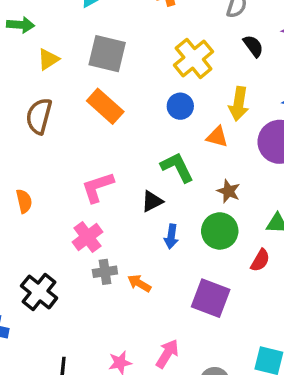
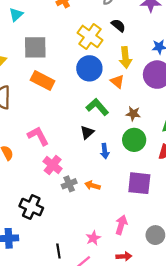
black semicircle: (253, 46) -> (118, 25), moved
blue circle: (180, 106) -> (89, 68), size x1.5
orange triangle: (217, 137) -> (117, 82), turned 40
pink L-shape: (98, 187) -> (38, 136), moved, turned 95

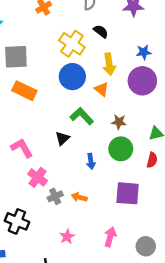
black triangle: (87, 132) -> (62, 138), moved
pink star: (93, 238) -> (67, 237), moved

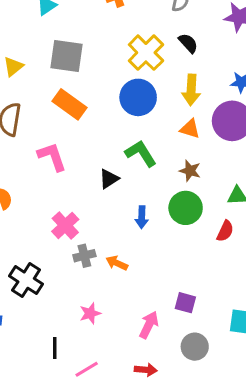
orange triangle: (102, 89) -> (190, 129), moved, turned -32
pink L-shape: (22, 148) -> (52, 157), moved
purple square: (128, 193) -> (185, 303), moved, size x0.6

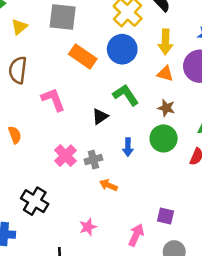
orange rectangle: (69, 104) -> (83, 57), moved
gray cross: (84, 256) -> (93, 160), moved

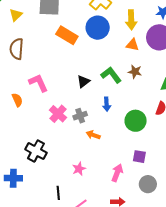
green L-shape: (126, 95) -> (111, 75), moved
pink L-shape: (53, 100) -> (38, 83), moved
green circle: (164, 138) -> (136, 121), moved

